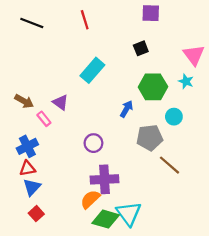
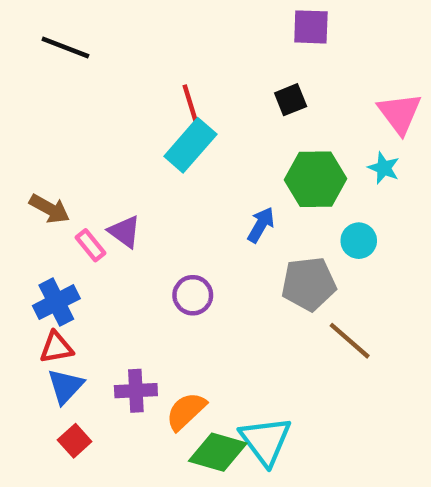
red line: (85, 20) -> (190, 104), moved
purple triangle: (60, 102) -> (125, 232), moved
purple cross: (104, 179) -> (136, 391), moved, size x0.7

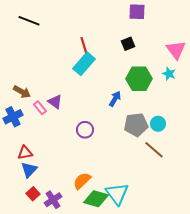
cyan circle: (359, 241) -> (158, 124), moved
blue cross: (56, 302) -> (13, 117), moved
purple cross: (136, 391) -> (53, 200), moved, turned -30

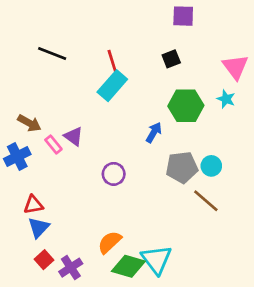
black line: (29, 21) -> (52, 54), moved

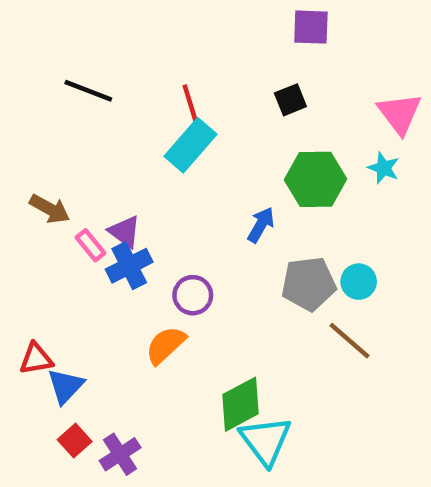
blue cross: (17, 157) -> (129, 266), moved
red triangle: (33, 205) -> (36, 359), moved
orange semicircle: (110, 242) -> (166, 345), moved
green diamond: (128, 266) -> (240, 404), moved, turned -44

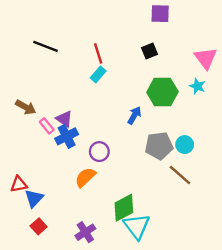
cyan rectangle: (191, 145) -> (98, 74), size x0.6
purple cross: (120, 454) -> (85, 232), moved

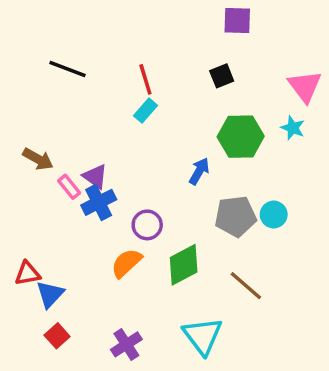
brown line: (180, 175) -> (246, 286), moved
green diamond: (124, 208) -> (184, 265), moved

